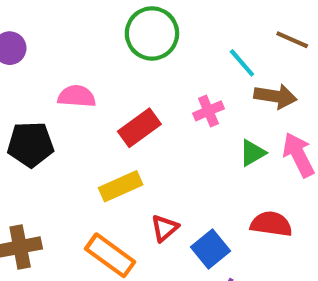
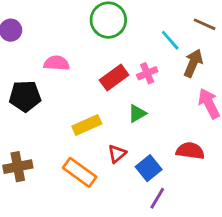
brown arrow: (275, 96) -> (193, 63), turned -76
red rectangle: (139, 128) -> (114, 78), moved
green triangle: (252, 153) -> (137, 113), moved

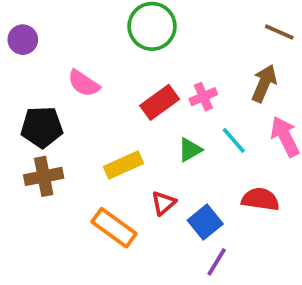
cyan line: (170, 40) -> (234, 140), moved
pink semicircle: (57, 63) -> (84, 83), turned -150
brown cross: (18, 167) -> (44, 176), moved

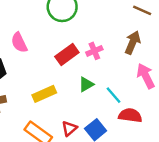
pink semicircle: (84, 83) -> (19, 43), turned 30
cyan line: (234, 140) -> (113, 95), moved
red triangle: (163, 203) -> (69, 129), moved

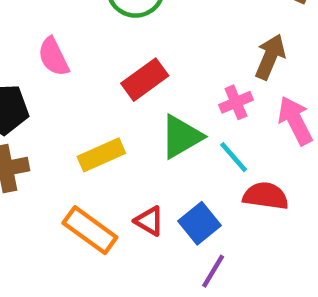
pink cross: (94, 51) -> (236, 102), moved
green triangle: (86, 84) -> (181, 137), size x1.5
red triangle: (69, 129) -> (149, 221), turned -49

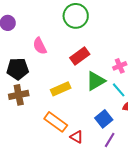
red triangle: (149, 221) -> (77, 137), moved

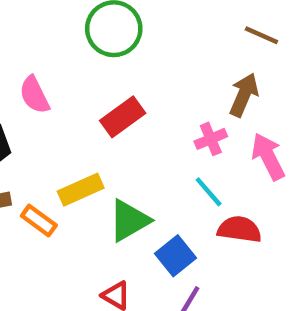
green triangle: (96, 81) -> (129, 220), moved
orange rectangle: (56, 122) -> (39, 220), moved, size x0.7

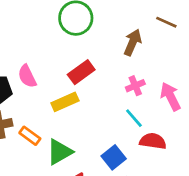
pink semicircle: (34, 95) -> (27, 76), moved
brown arrow: (244, 95) -> (133, 42), moved
yellow rectangle: (81, 190) -> (65, 102), moved
green triangle: (129, 220) -> (60, 152), moved

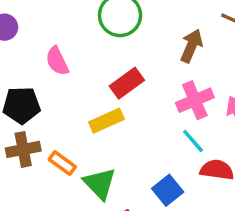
pink semicircle: (27, 76) -> (57, 61), moved
pink cross: (135, 86) -> (195, 100), size x1.5
green triangle: (60, 152) -> (100, 183), turned -44

